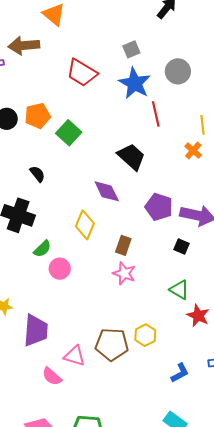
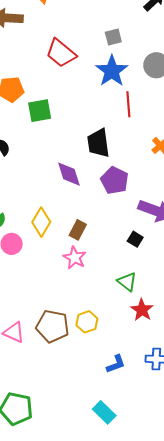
green square: (69, 133) -> (40, 111), turned 30
black trapezoid: (131, 157) -> (98, 143), turned -148
purple pentagon: (159, 207) -> (115, 180), moved
yellow diamond: (85, 225) -> (41, 222), moved

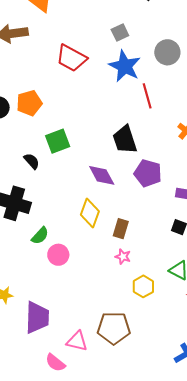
green square: (40, 111) -> (58, 141), moved
yellow diamond: (41, 222) -> (90, 213), moved
pink star: (75, 258) -> (123, 257), size x0.7
yellow hexagon: (87, 322) -> (143, 286), moved

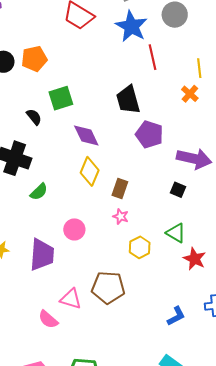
purple diamond: (102, 175) -> (86, 136), moved
pink circle: (58, 255) -> (74, 229), moved
purple trapezoid: (37, 317) -> (42, 255), moved

